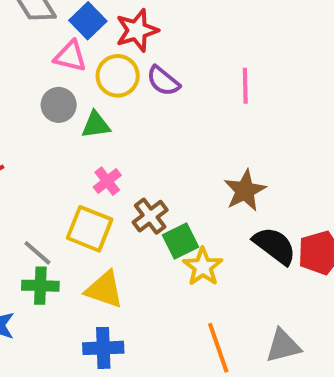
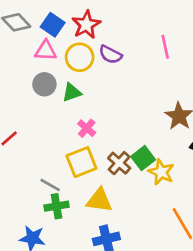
brown cross: (150, 216) -> (119, 163), moved
yellow square: (90, 229) -> (81, 162), turned -32

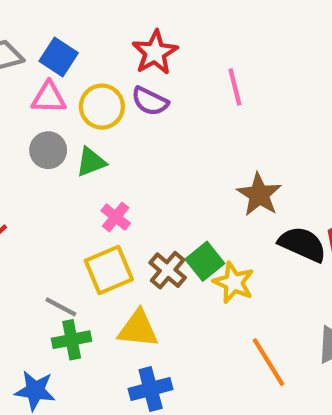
red star: (86, 25) -> (155, 53), moved

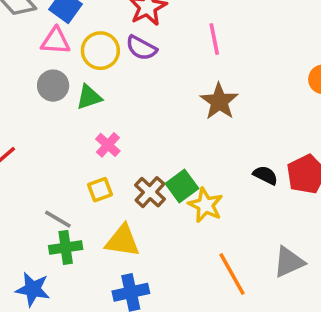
brown star: (259, 195) -> (219, 101), moved
black semicircle: (302, 244) -> (265, 175), size x0.6
yellow square: (109, 270) -> (100, 190), size x0.6

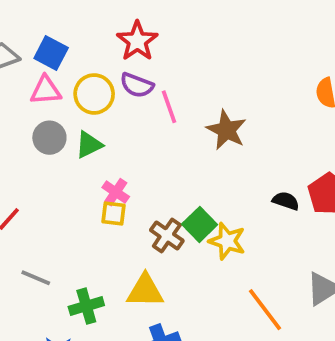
pink line: (214, 39) -> (169, 107), moved
yellow square: (100, 190) -> (113, 213), moved, turned 35
gray line: (58, 219) -> (36, 278), moved

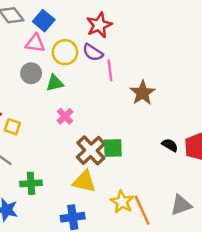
yellow square: (113, 213) -> (12, 127), moved
green square: (200, 224) -> (113, 148), turned 30
brown cross: (167, 235) -> (91, 150), size x1.4
yellow star: (227, 241) -> (122, 202), moved
yellow triangle: (145, 291) -> (84, 182), moved

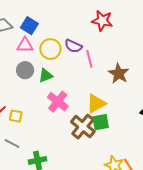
red star: (99, 25) -> (102, 21), moved, turned -30
pink cross: (65, 116) -> (58, 102), size x1.5
yellow triangle: (84, 182) -> (96, 103), moved, turned -35

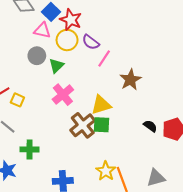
red star: (102, 21) -> (71, 20), moved
pink line: (89, 59) -> (104, 58), turned 36
green triangle: (46, 76) -> (56, 66), turned -35

